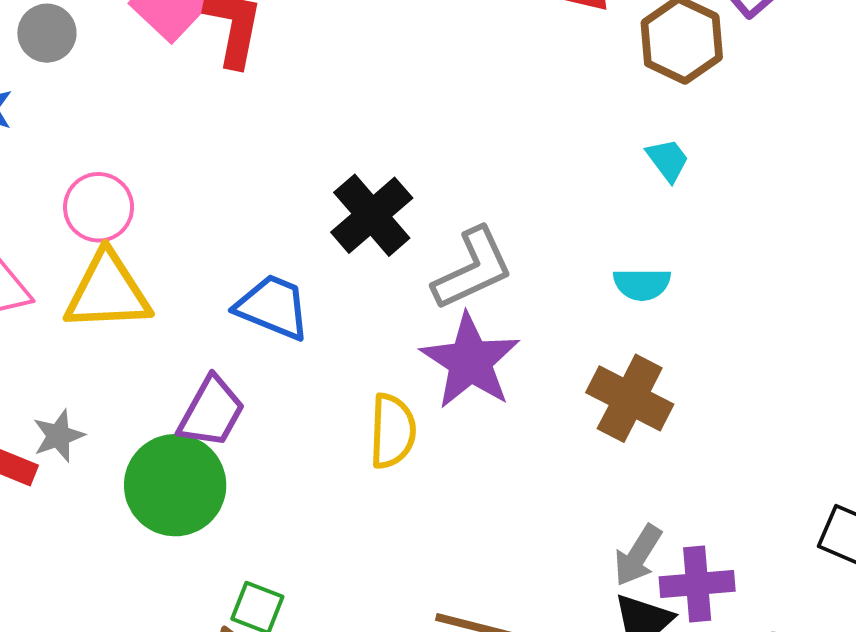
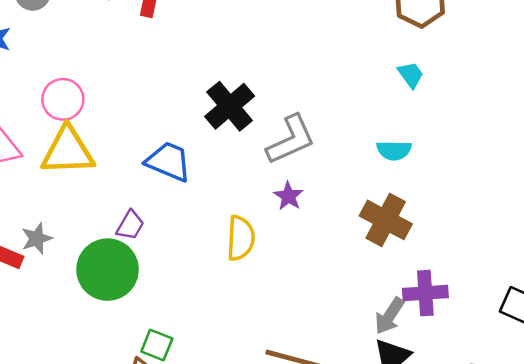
purple star: (470, 361) -> (288, 196), size x0.5
purple trapezoid: (211, 412) -> (130, 225), size x0.7
purple cross: (697, 584) -> (425, 293), moved

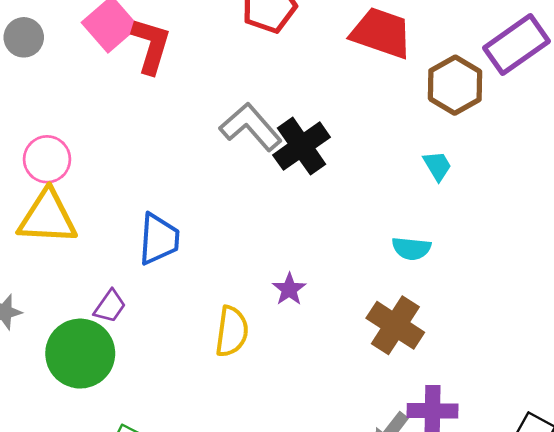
black cross: (230, 106) -> (302, 146), moved
gray L-shape: (291, 140) -> (251, 127), moved, turned -112
blue trapezoid: (169, 162) -> (159, 239), turned 66

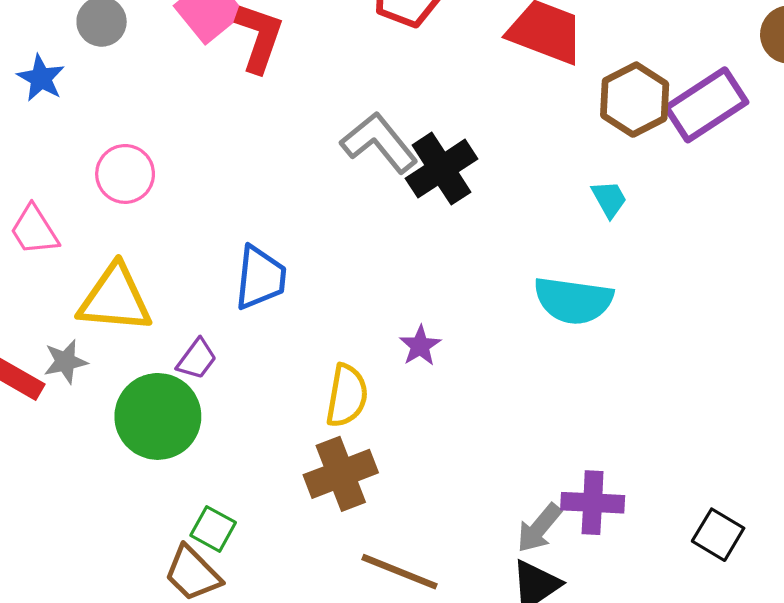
purple rectangle: (516, 45) -> (706, 105), moved
yellow triangle: (47, 217) -> (115, 299), moved
cyan semicircle: (411, 248) -> (573, 300), size x1.6
brown cross: (395, 325) -> (341, 474), moved, turned 34

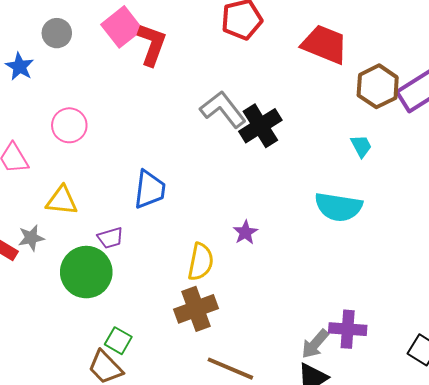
yellow triangle: (115, 299) -> (62, 201), size x0.7
purple trapezoid: (197, 359) -> (110, 238), turned 36

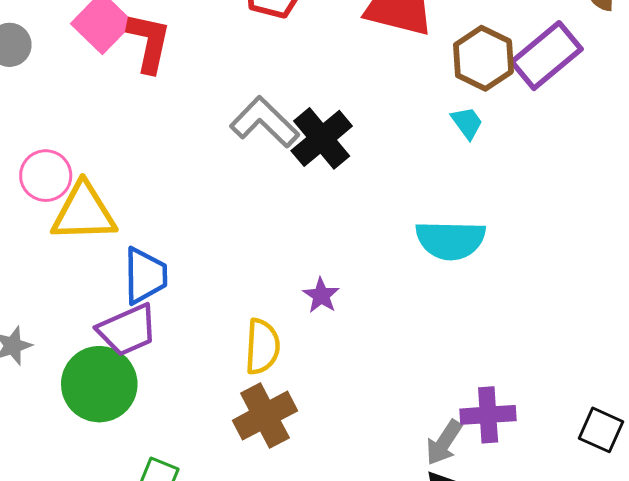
cyan trapezoid: (361, 146) -> (467, 123), moved
blue trapezoid: (150, 190) -> (145, 276), moved
yellow triangle: (62, 201) -> (84, 212), moved, size x1.4
purple trapezoid: (110, 238) -> (127, 330), size x1.6

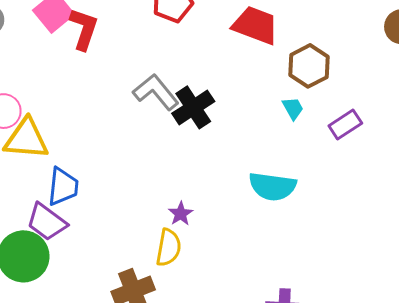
purple rectangle: (547, 56) -> (345, 125), moved, size x0.7
purple trapezoid: (127, 330) -> (47, 222), turned 54
yellow semicircle: (262, 347) -> (169, 248), moved

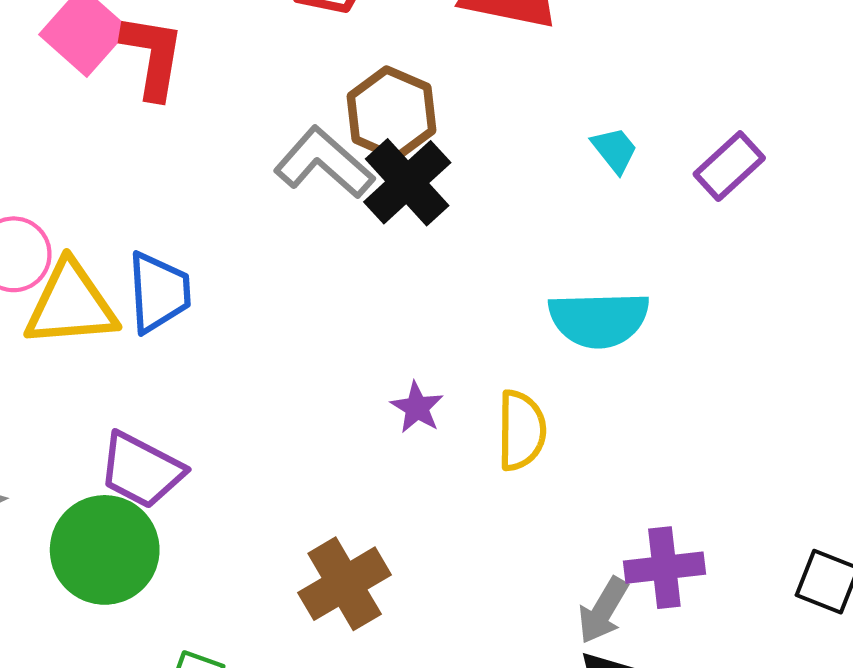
brown hexagon: (309, 66) -> (391, 113), moved
blue trapezoid: (63, 187) -> (159, 292), moved
yellow semicircle: (169, 248) -> (521, 430), moved

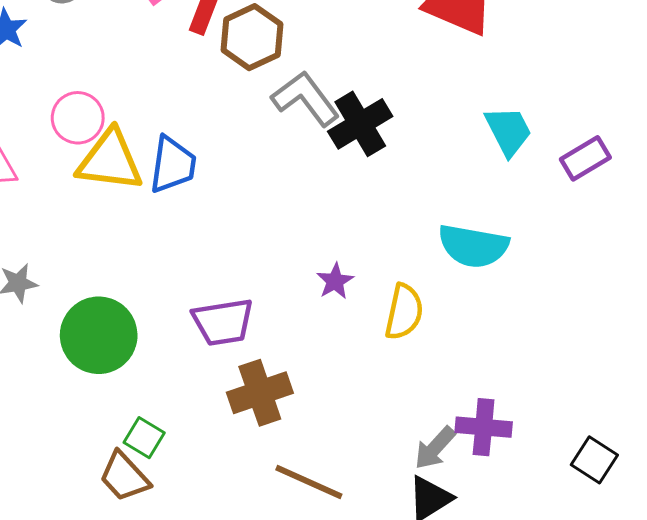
brown hexagon: (391, 113) -> (252, 37), moved
cyan trapezoid: (615, 150) -> (508, 131), size x1.5
purple trapezoid: (141, 470) -> (223, 322), moved, turned -48

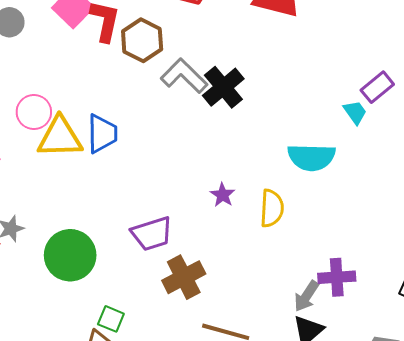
cyan trapezoid: (508, 131) -> (355, 112), moved, size x0.7

